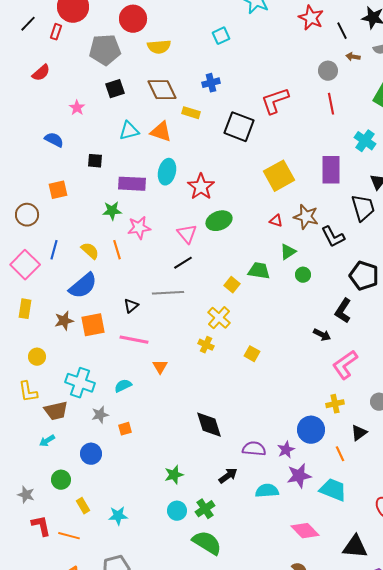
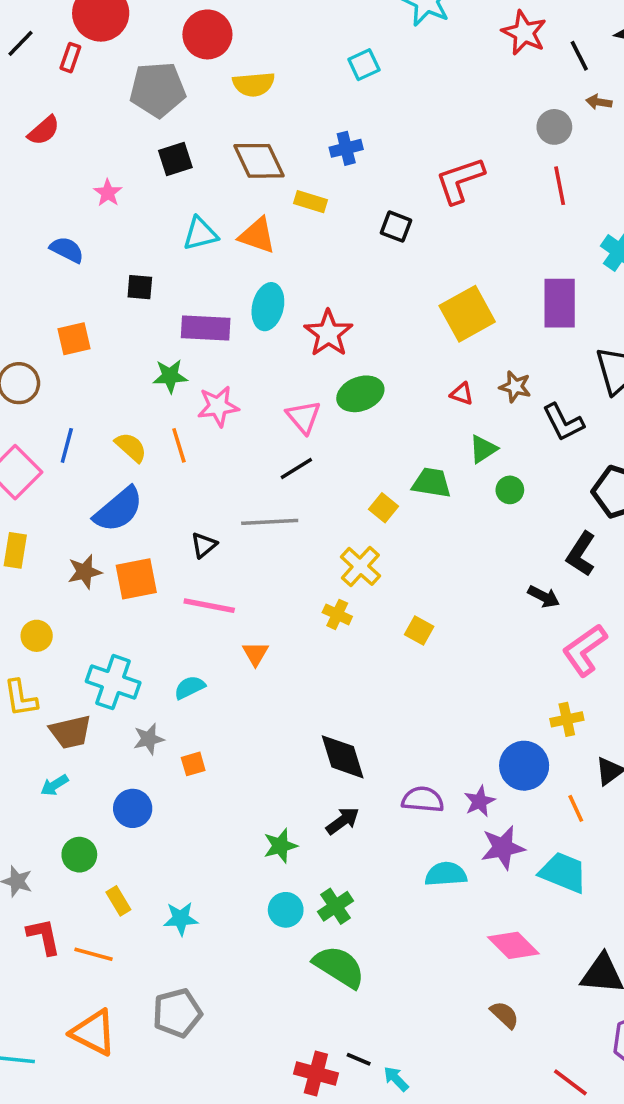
black square: (239, 127) -> (396, 227), size x0.6
brown star: (306, 217) -> (515, 387), size x0.7
black arrow: (228, 476) -> (343, 821), moved

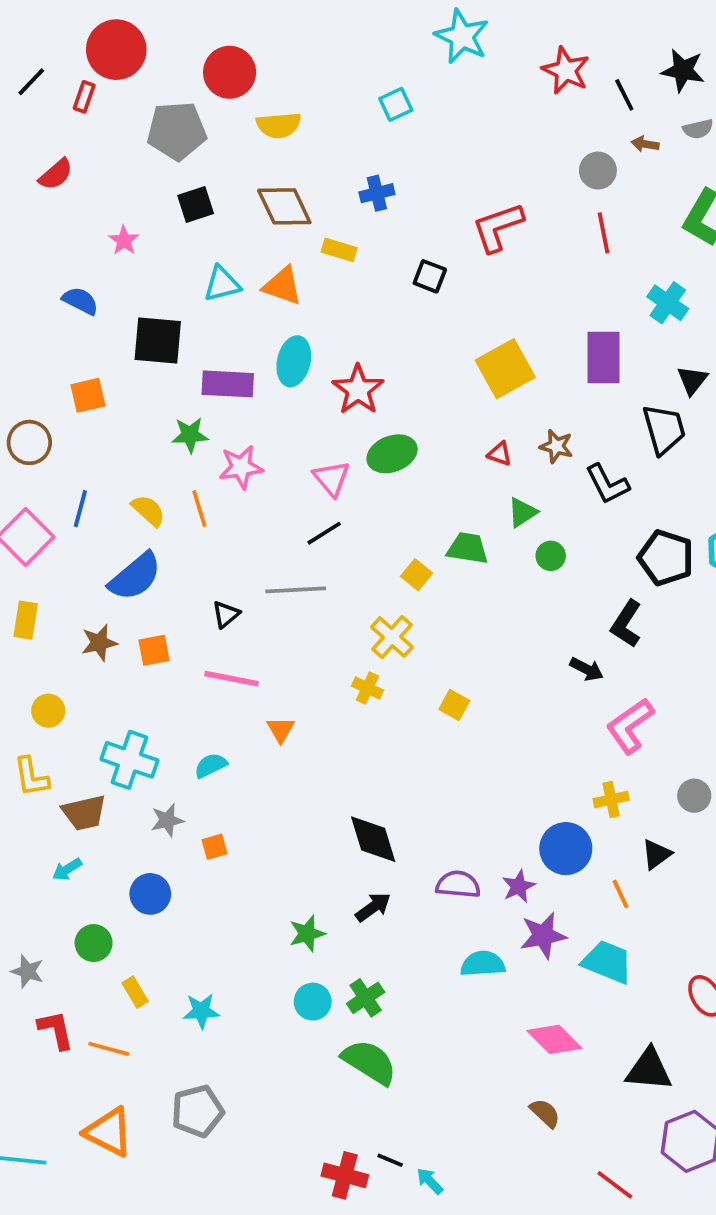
black square: (140, 287) -> (158, 340), size x1.8
orange square: (136, 579) -> (154, 650), size x0.7

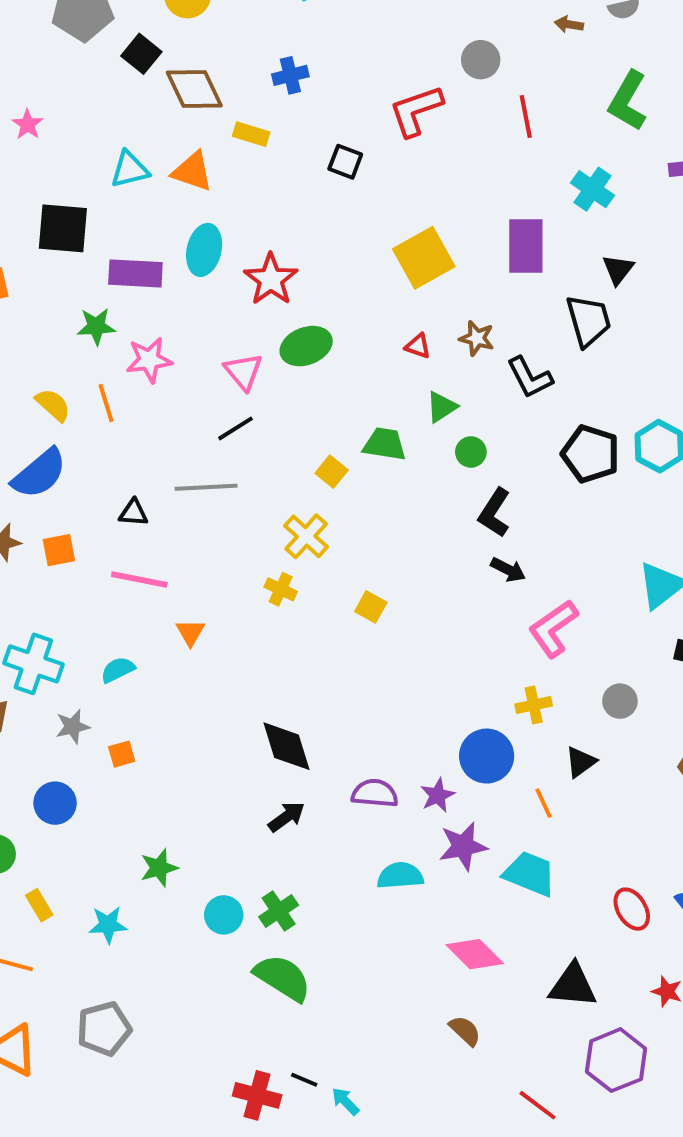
gray circle: (598, 171) -> (481, 60), moved
black square: (196, 205) -> (141, 54), moved, turned -33
black triangle: (226, 614) -> (133, 513), turned 44
black L-shape: (626, 624) -> (494, 513), moved
green star: (307, 934) -> (159, 868), moved

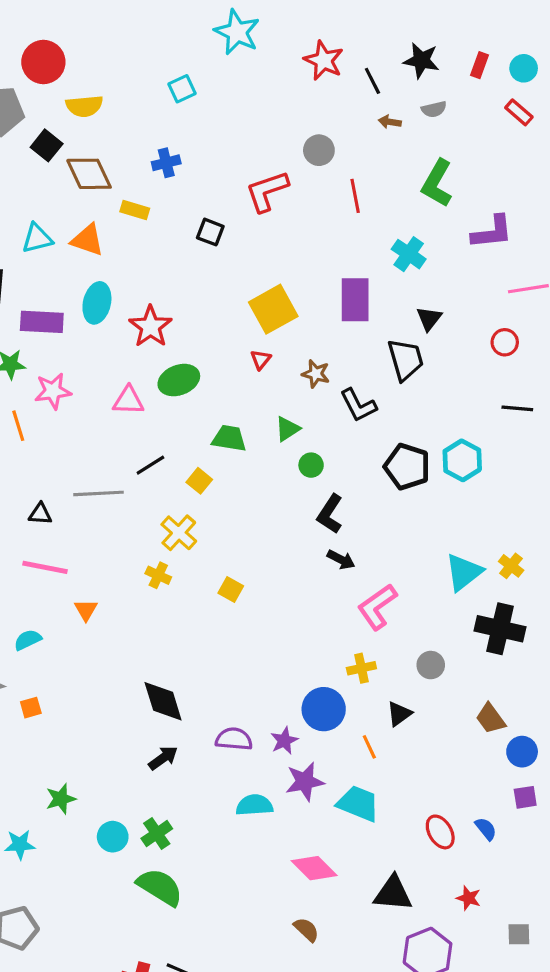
red triangle: (418, 346) -> (261, 360), moved, turned 50
pink triangle: (243, 372) -> (128, 401), turned -48
black line: (235, 428) -> (150, 465), moved
green trapezoid: (385, 444) -> (229, 438), moved

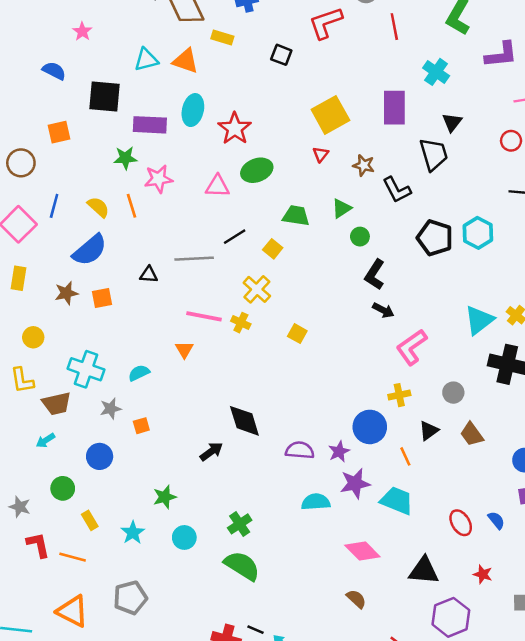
pink line: (45, 567) -> (204, 316), moved
brown trapezoid: (491, 719) -> (472, 434), moved
black arrow: (163, 758) -> (211, 452), moved
cyan circle: (113, 837) -> (184, 537), moved
cyan star: (20, 845) -> (133, 533), turned -30

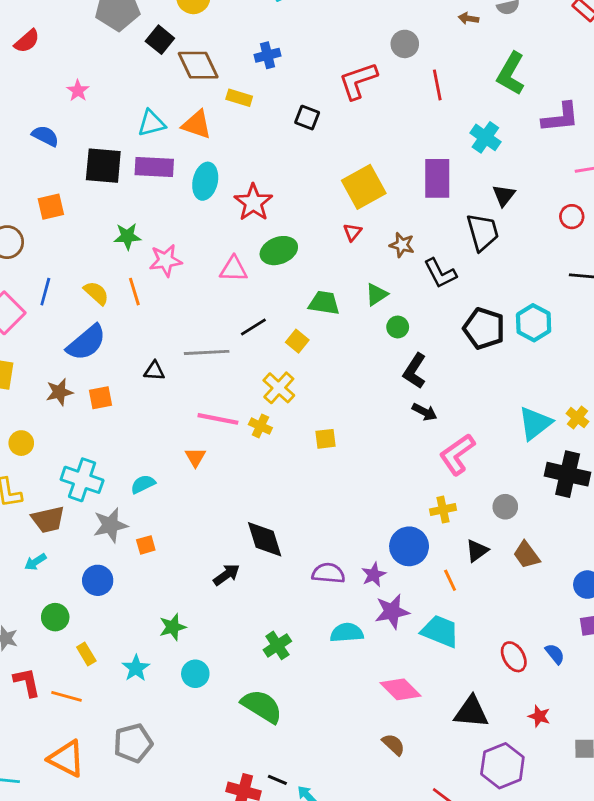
purple rectangle: (150, 125) -> (154, 167), moved
yellow square: (297, 334) -> (326, 439), turned -36
gray star: (111, 409) -> (110, 525), size x1.4
green cross: (240, 524) -> (277, 645), moved

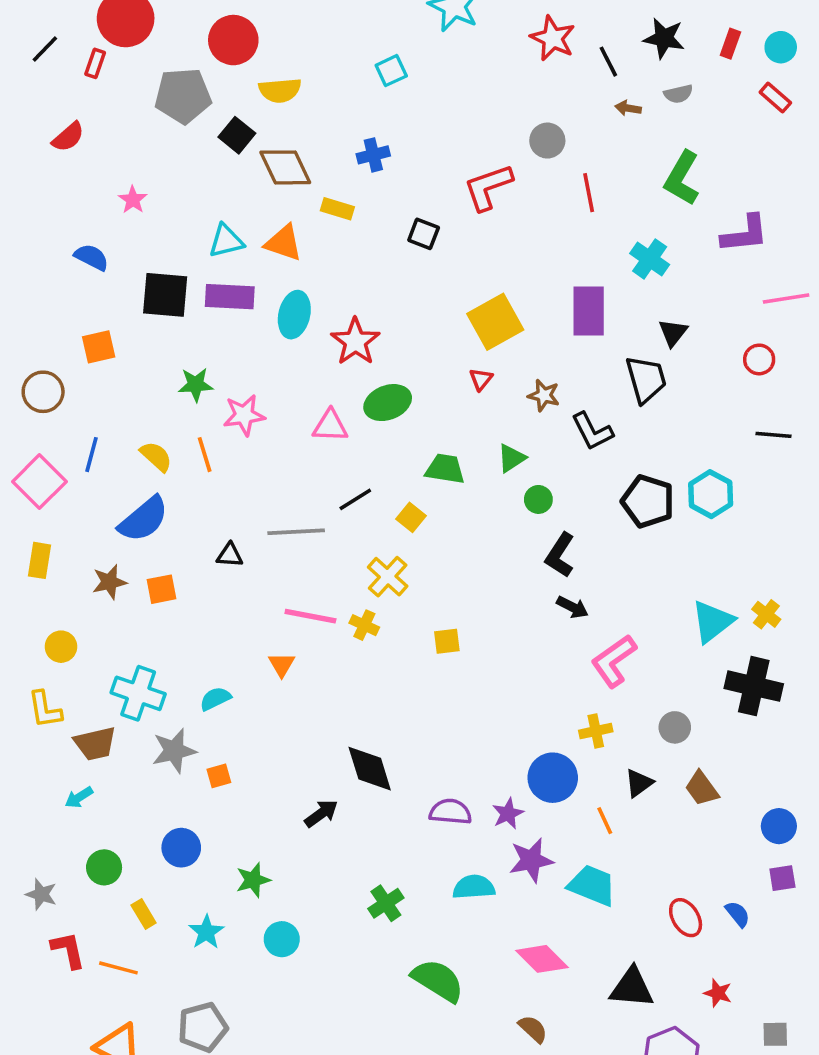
blue circle: (98, 580) -> (181, 848), moved
green semicircle: (262, 706) -> (438, 980), moved

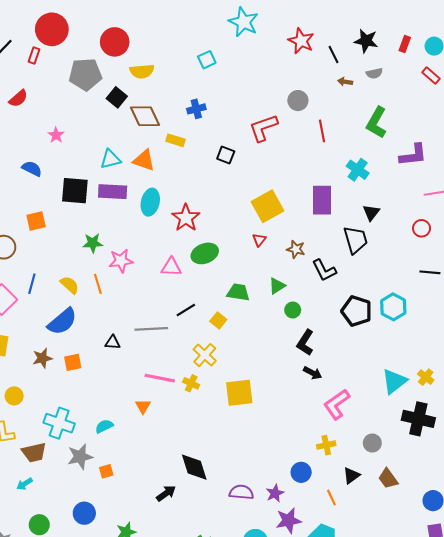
yellow square: (447, 641) -> (239, 393), size x1.8
blue circle: (553, 778) -> (301, 472), size x0.7

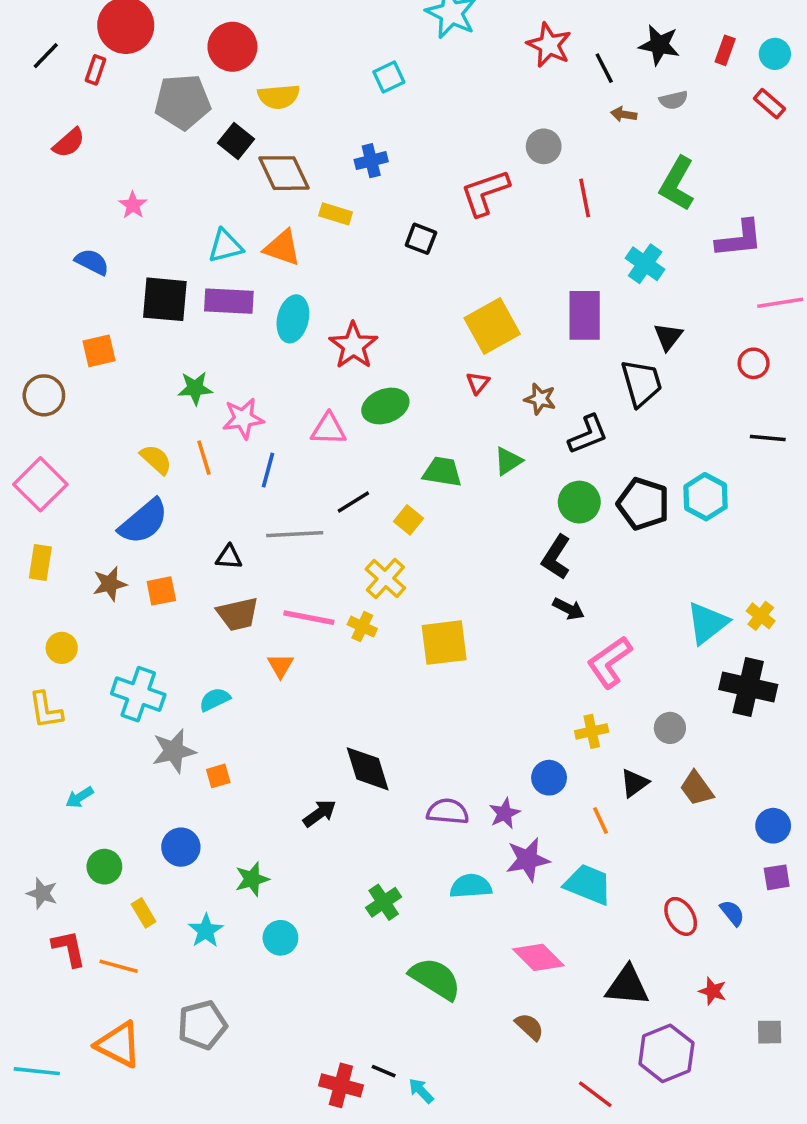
black L-shape: (324, 270) -> (588, 434), turned -85
blue line: (32, 284) -> (268, 470), moved
green circle: (293, 310) -> (579, 502), moved, size x1.5
brown trapezoid: (34, 452) -> (238, 614), moved

